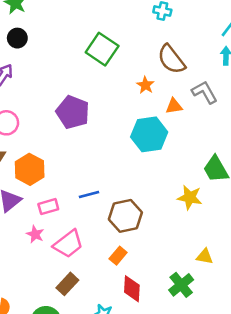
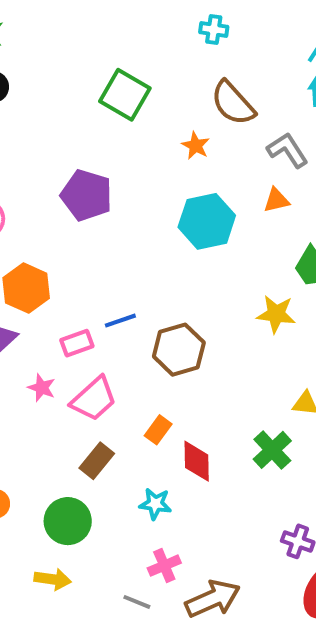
orange triangle: (174, 106) -> (276, 200), moved
pink rectangle: (48, 207) -> (77, 343), moved
orange rectangle: (118, 256) -> (158, 430), moved

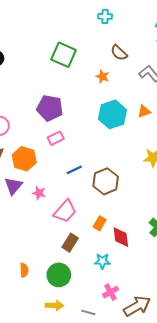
brown semicircle: (233, 103) -> (119, 53), size x0.7
orange triangle: (276, 200) -> (144, 111), moved
pink rectangle: (77, 343) -> (56, 138), moved
pink star: (42, 388) -> (39, 193), moved
gray line: (137, 602) -> (88, 312), moved

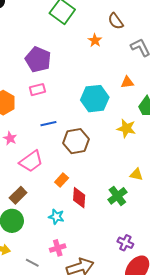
cyan hexagon: (112, 114) -> (95, 99), moved
brown rectangle: (70, 243) -> (18, 195), moved

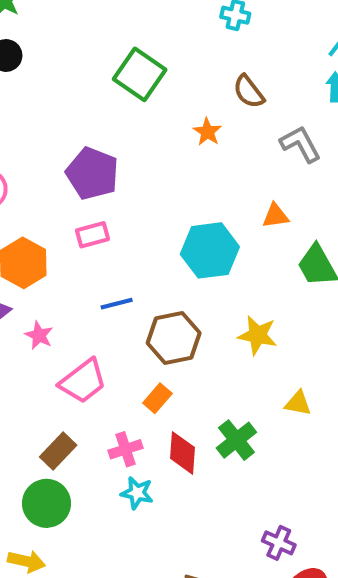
yellow star: (126, 128) -> (258, 335), moved
orange rectangle: (62, 180) -> (157, 398), moved
green cross: (117, 196) -> (236, 440), moved
pink cross: (58, 248) -> (126, 449), moved

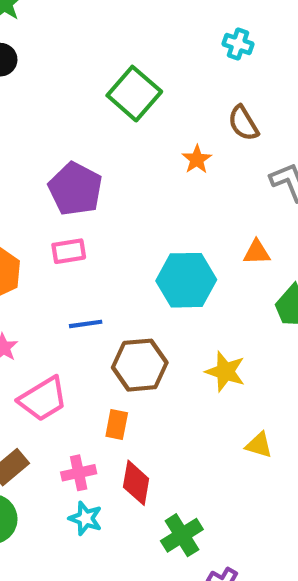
orange rectangle: (157, 398) -> (117, 424), turned -36
green cross: (236, 440) -> (182, 535), moved

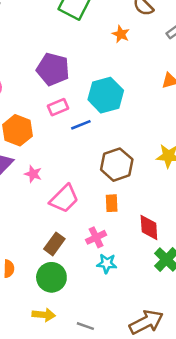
cyan hexagon: (186, 280) -> (106, 95), moved
blue line: (86, 324) -> (81, 125), moved
red diamond: (136, 483) -> (149, 227), moved

